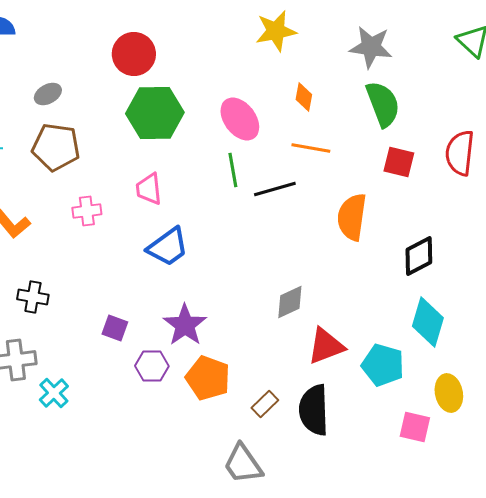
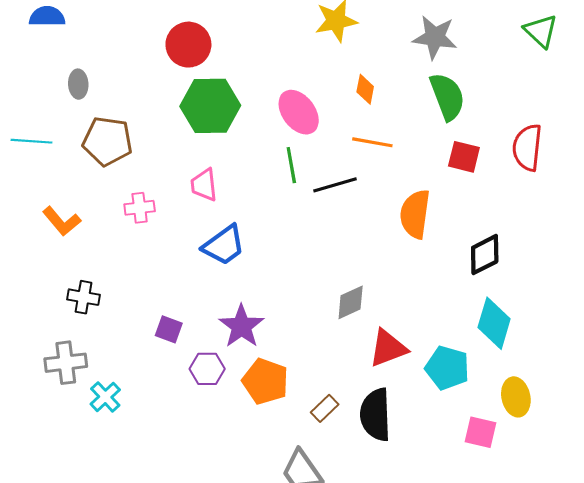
gray ellipse: (48, 94) -> (78, 84), moved, turned -64

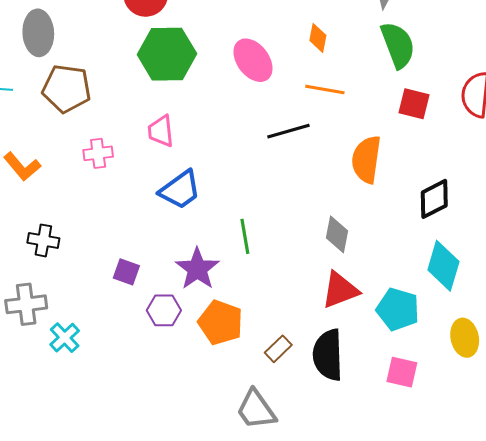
gray ellipse: (78, 84) -> (38, 33), size x1.6
green line: (291, 165) -> (245, 236), moved
gray diamond: (351, 302) -> (337, 234), moved, turned -54
pink square: (481, 432) -> (402, 372), moved

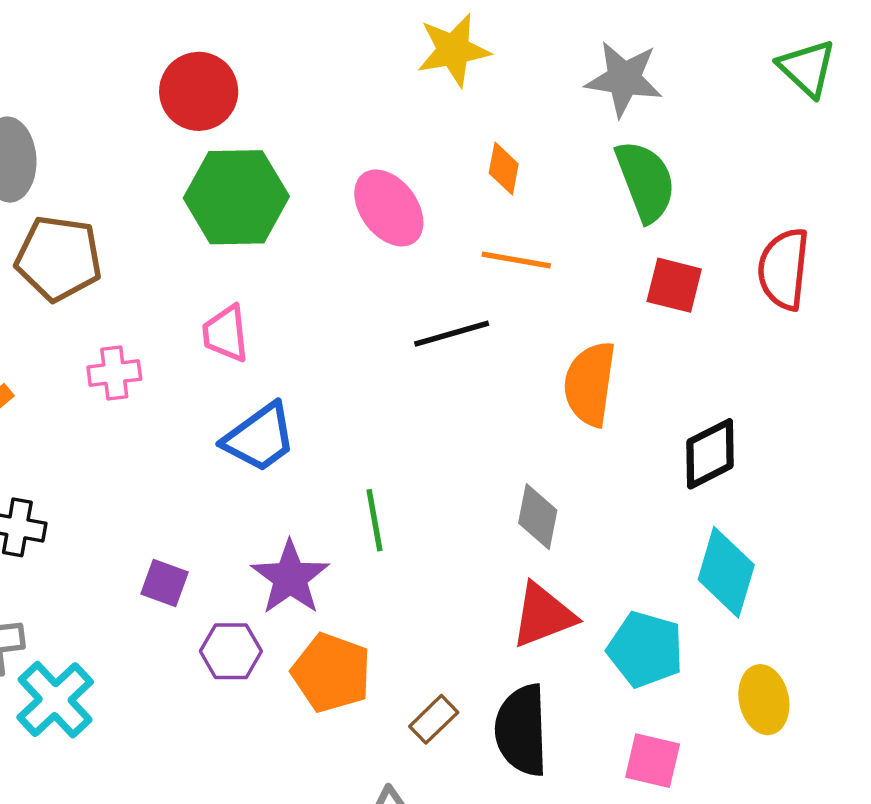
cyan cross: (65, 338) -> (55, 700), size x1.4

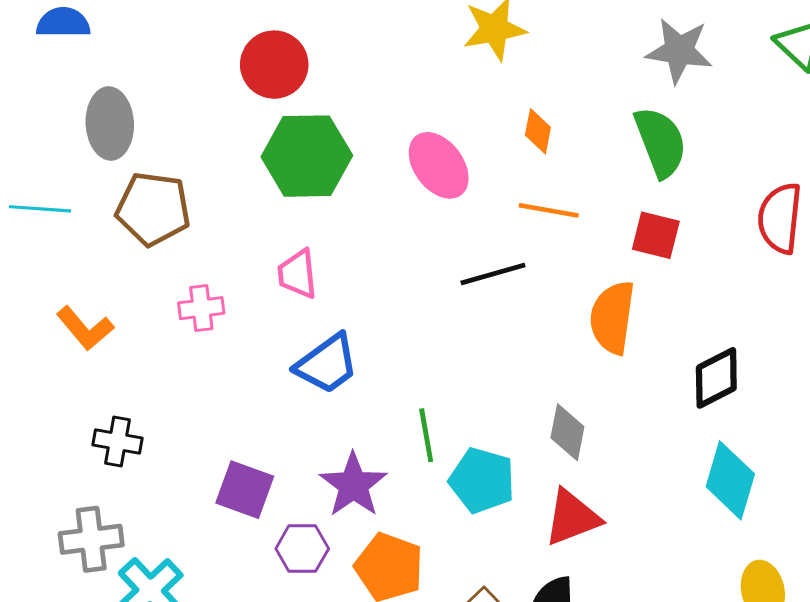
gray star: (624, 79) -> (679, 51), moved
red square: (674, 285) -> (656, 235), moved
purple square: (165, 583) -> (245, 490), size x1.4
cyan pentagon: (645, 649) -> (482, 480), moved

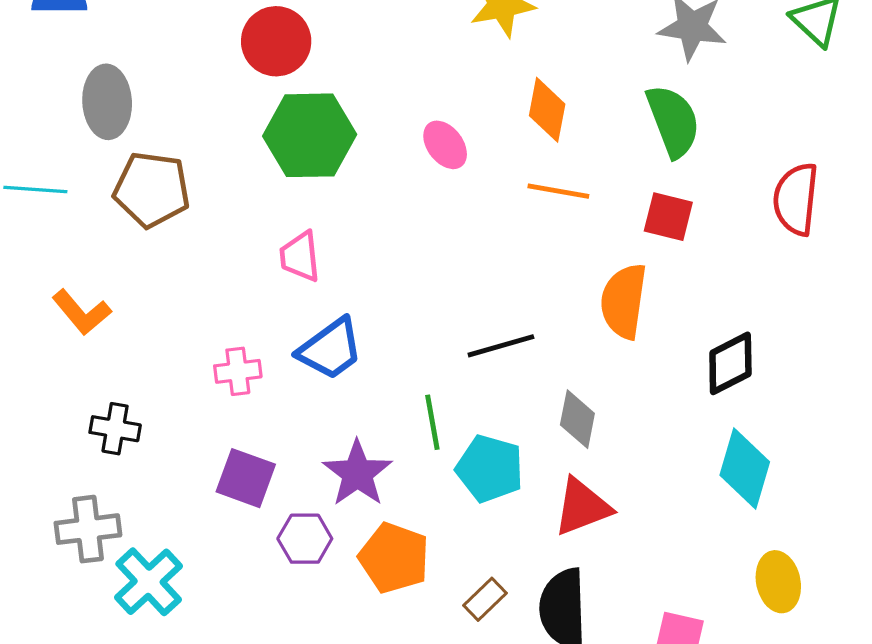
orange diamond: (538, 131) -> (547, 110), size x1.4
pink ellipse: (439, 165) -> (445, 145), size x0.7
black line: (493, 274) -> (501, 346), moved
pink cross: (201, 308) -> (238, 371), moved

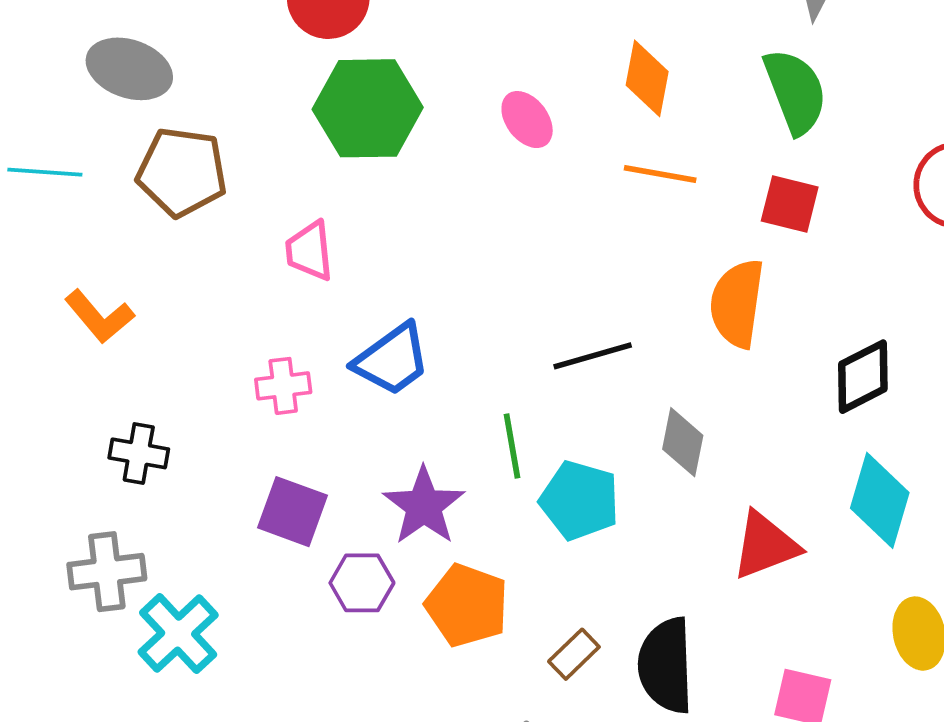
gray ellipse: (107, 102) -> (129, 69), turned -68
pink trapezoid: (300, 256) -> (309, 251), moved
red triangle: (582, 507) -> (765, 545), moved

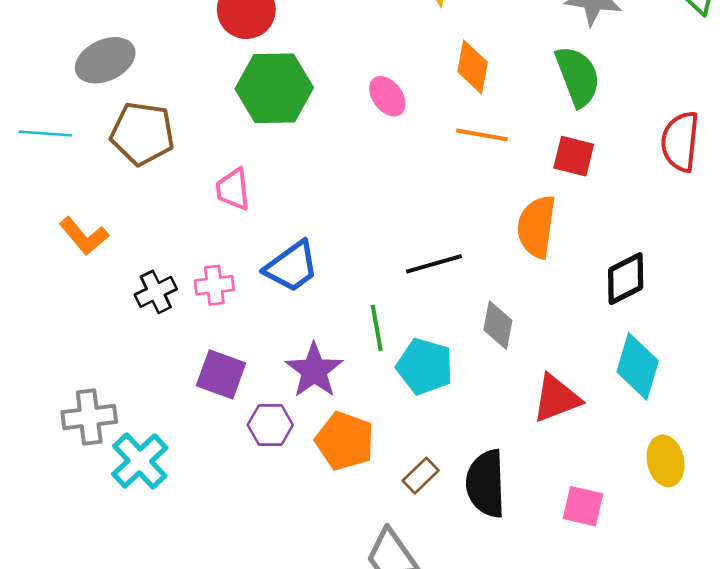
gray ellipse: (129, 69) -> (105, 60), turned -44
black cross: (139, 453) -> (156, 292), moved, turned -36

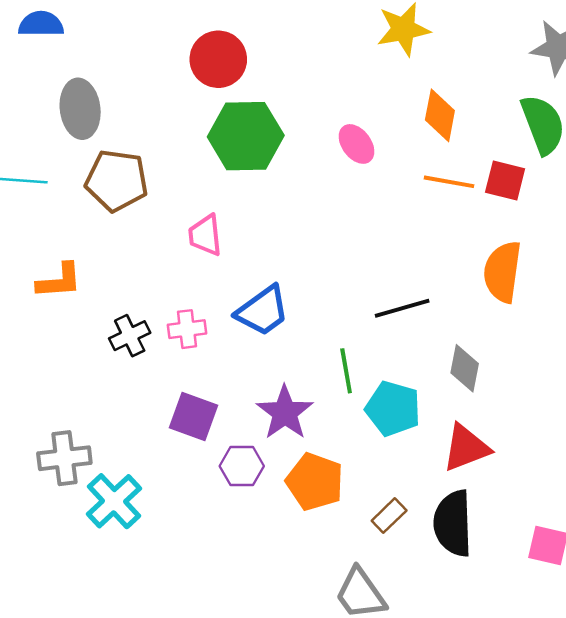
gray ellipse: (105, 60) -> (80, 109), turned -72
red square: (574, 156) -> (505, 180), moved
orange L-shape: (84, 236) -> (59, 281), turned -54
red triangle: (556, 398) -> (466, 448), moved

